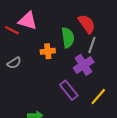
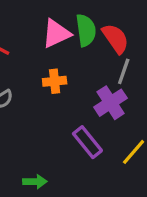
pink triangle: (28, 21) -> (56, 34), moved, turned -42
green semicircle: (68, 38) -> (86, 30), moved

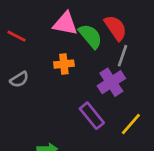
green semicircle: (86, 30) -> (90, 36), moved, turned -32
pink triangle: (56, 34) -> (65, 24), turned 36

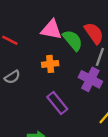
purple cross: (111, 82) -> (90, 79), turned -30
purple rectangle: (92, 116) -> (57, 103), moved

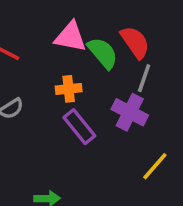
purple rectangle: (57, 103) -> (79, 127), moved

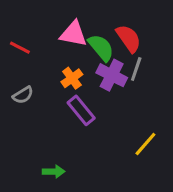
orange cross: (69, 89) -> (72, 78), turned -30
purple cross: (130, 112) -> (112, 75), moved

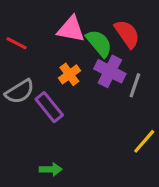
gray line: (136, 69) -> (135, 85), moved
gray semicircle: (23, 95) -> (20, 92), size x1.4
purple rectangle: (81, 110) -> (49, 107), moved

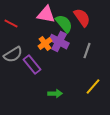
purple cross: (110, 71) -> (59, 42), moved
green arrow: (51, 169) -> (55, 94), moved

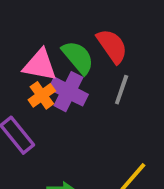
pink triangle: (46, 15) -> (40, 65), moved
gray line: (87, 51) -> (122, 90), moved

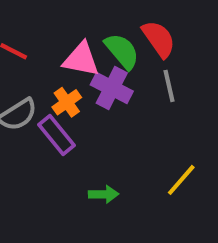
gray line: (122, 90) -> (169, 86), turned -32
orange cross: (42, 95) -> (67, 102), moved

